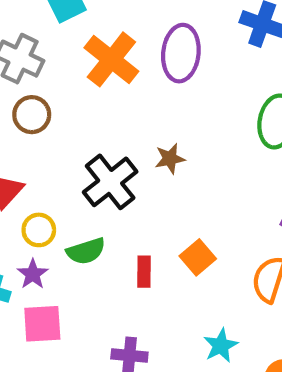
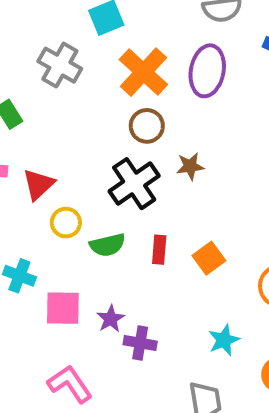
brown circle: (32, 115) -> (147, 126), moved
red rectangle: (144, 272) -> (159, 250), moved
purple star: (33, 274) -> (111, 319), moved

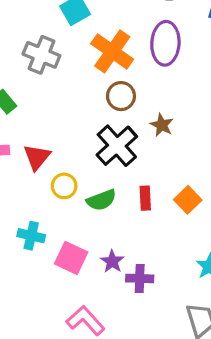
brown star: (190, 166) -> (162, 125), turned -30
pink square: (63, 308) -> (71, 258), turned 32

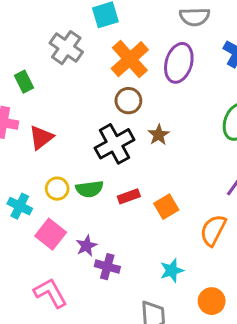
yellow circle: (64, 186) -> (57, 189), moved
red rectangle: (145, 198) -> (129, 196), turned 60

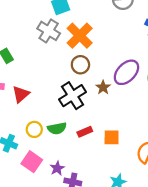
gray cross: (66, 48) -> (49, 31), moved
purple ellipse: (179, 63) -> (126, 72), moved, turned 32
orange square: (166, 207) -> (112, 137), turned 35

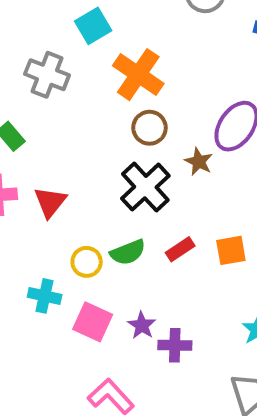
gray cross: (49, 31) -> (47, 75), moved

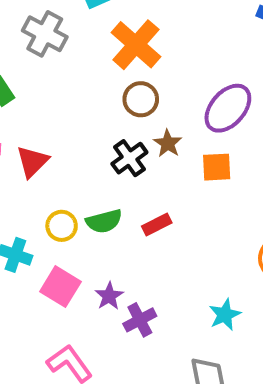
brown star: (199, 162) -> (168, 143), moved
black cross: (145, 187) -> (129, 158), size x0.7
orange square: (231, 250) -> (217, 167), moved
purple cross: (175, 345) -> (140, 320), turned -36

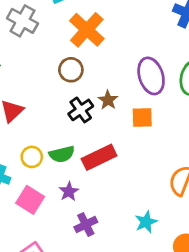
brown circle: (141, 99) -> (71, 70), moved
purple ellipse: (228, 108) -> (151, 76), turned -60
red rectangle: (157, 225) -> (99, 157), size x1.6
purple star: (109, 296) -> (69, 191), moved

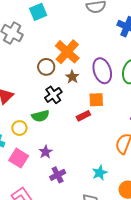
orange cross: (87, 30) -> (67, 52), moved
brown star: (108, 100) -> (72, 77), moved
green semicircle: (62, 154) -> (40, 116), moved
red rectangle: (99, 157) -> (83, 116), moved, size x0.6

